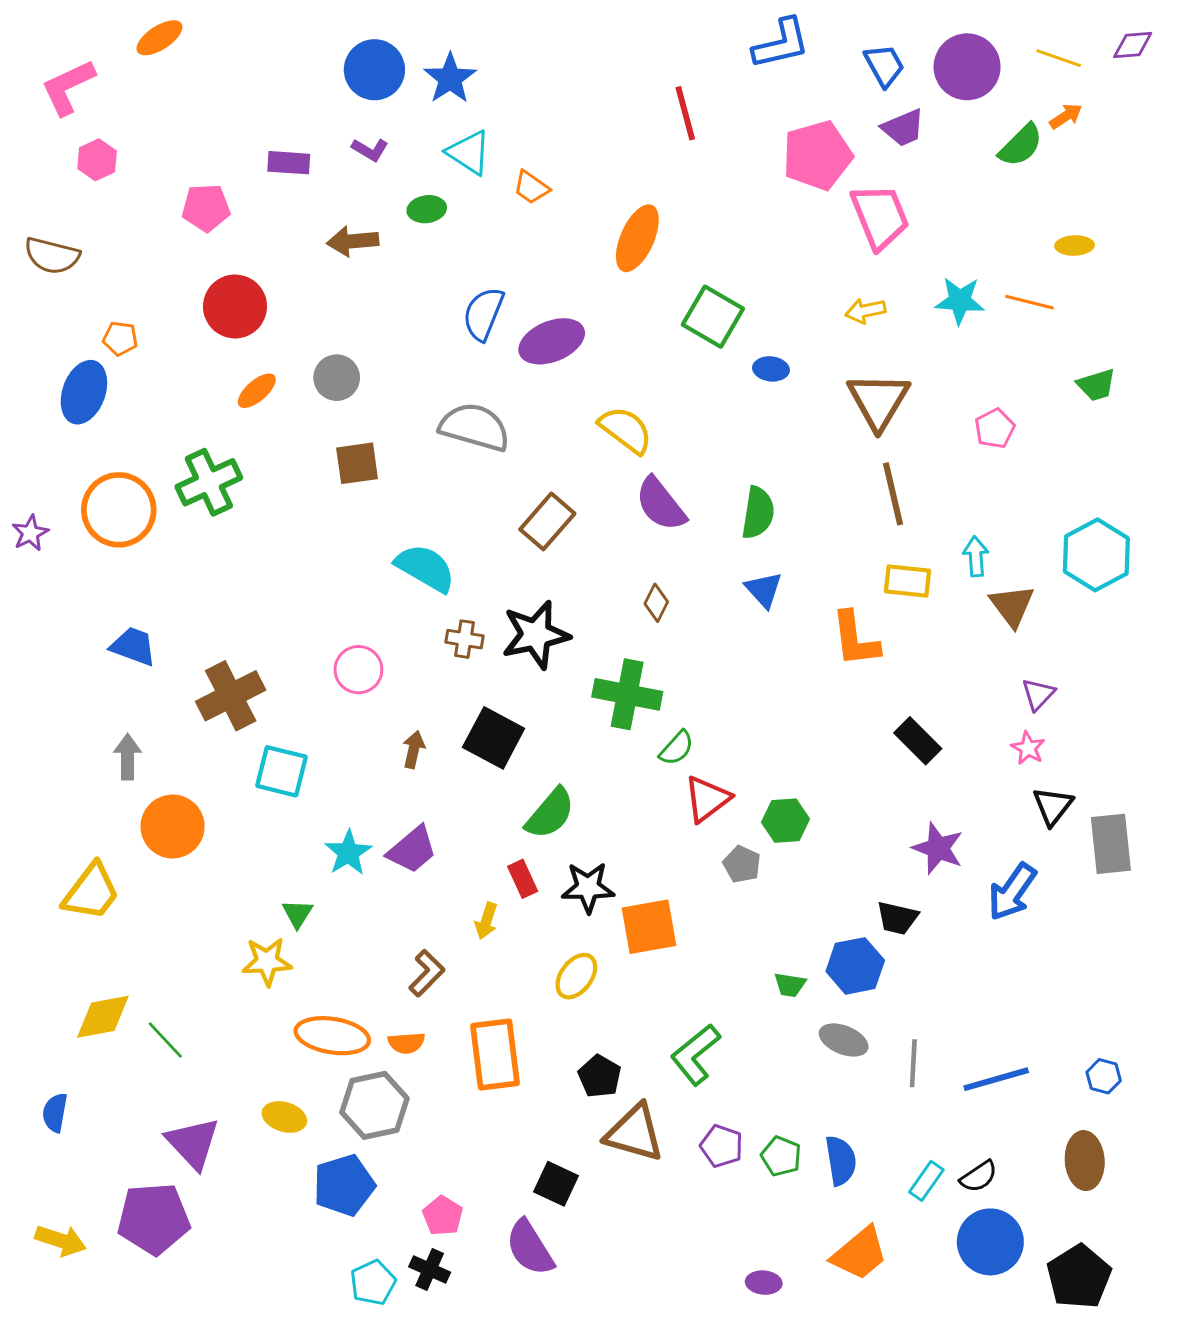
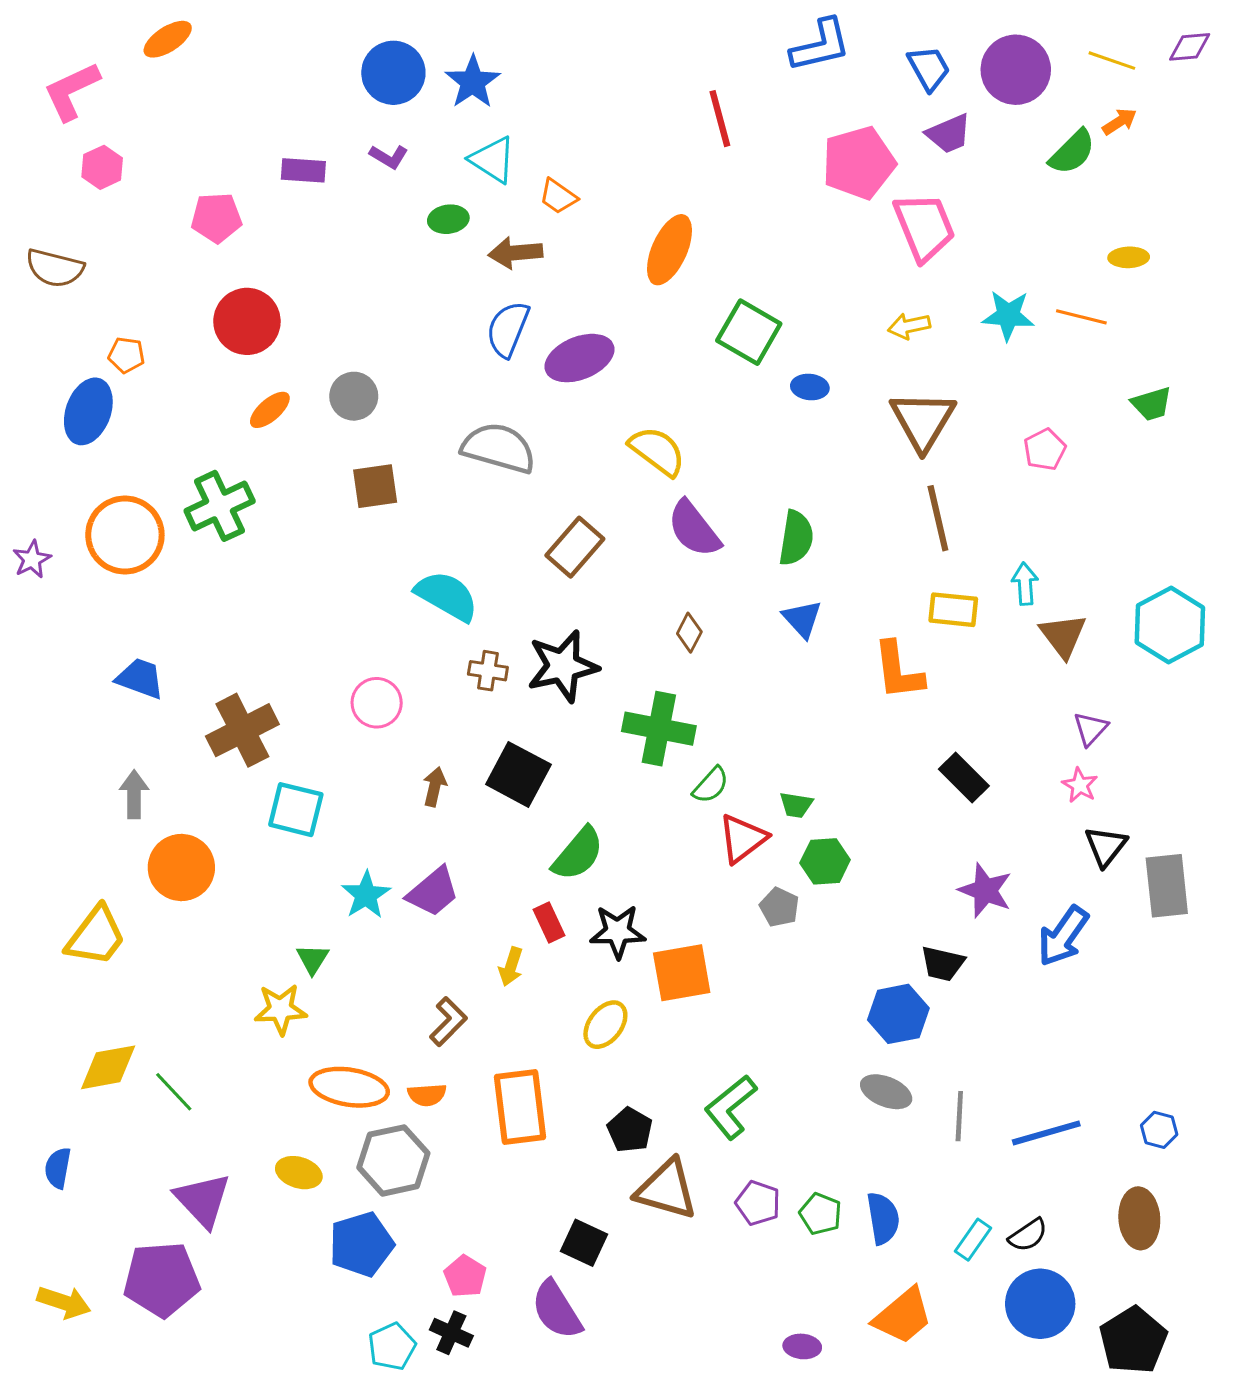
brown arrow: (353, 241) -> (515, 253), moved
cyan hexagon: (1096, 555) -> (1170, 625), moved
green trapezoid: (790, 985) -> (796, 805), moved

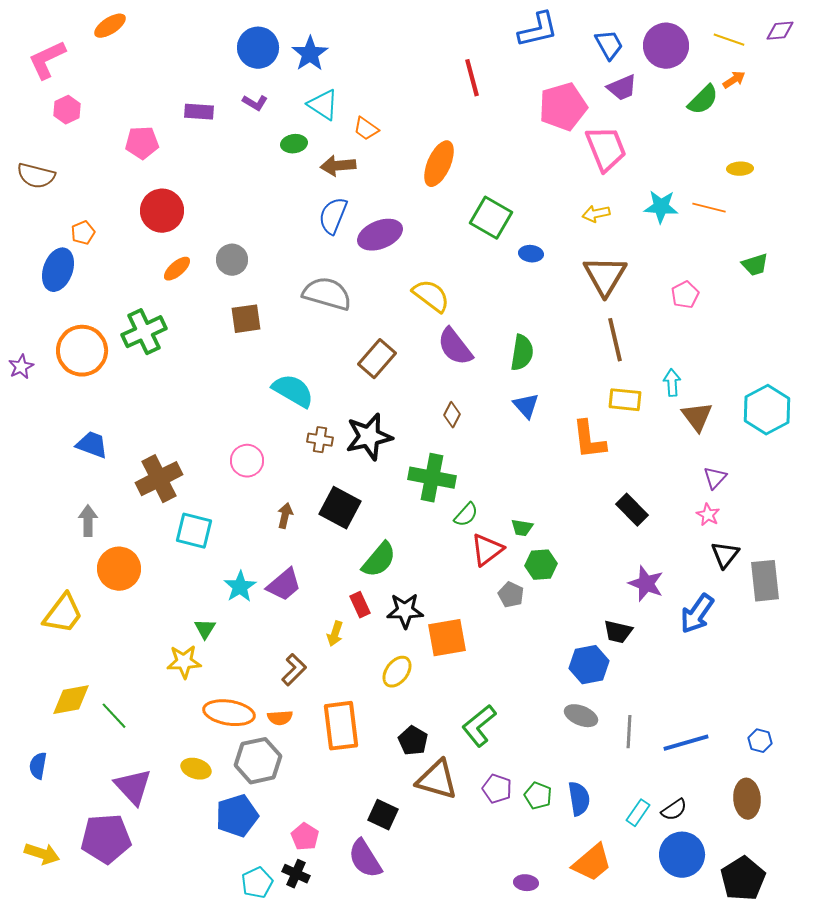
orange pentagon: (126, 355) -> (83, 233), turned -30

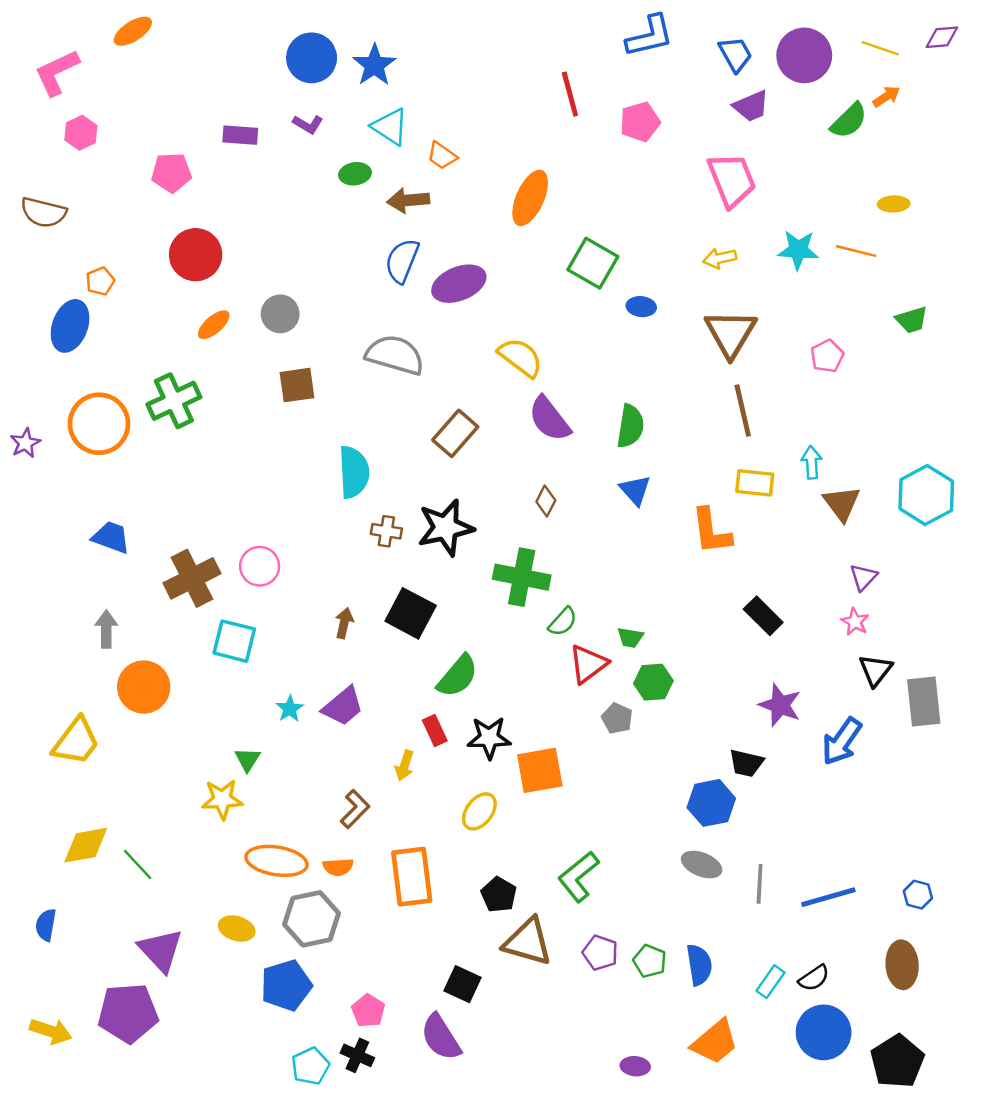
pink pentagon: (563, 107) -> (640, 122), moved, size x0.7
cyan semicircle: (293, 391) -> (354, 472), turned 57
pink circle: (247, 461) -> (260, 566), moved
cyan star: (240, 587) -> (290, 709), size x0.7

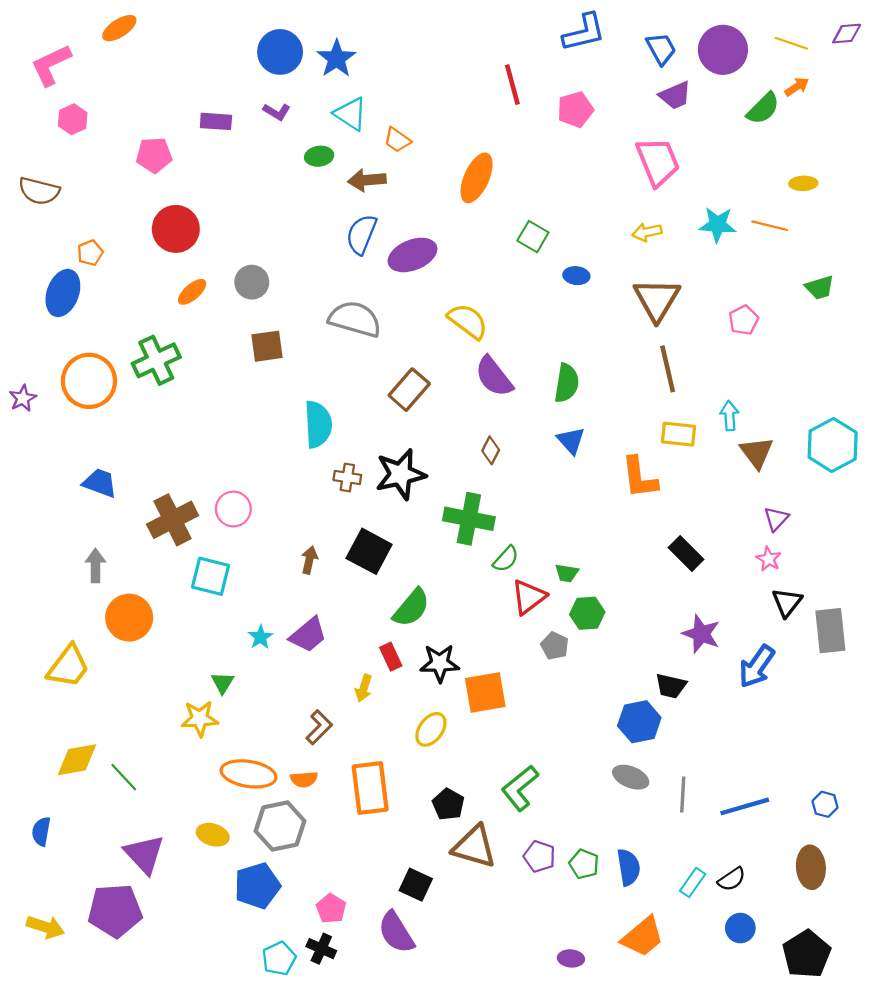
green square: (593, 263) -> (533, 237), size x0.7
blue circle: (824, 1032) -> (740, 928), size x0.6

